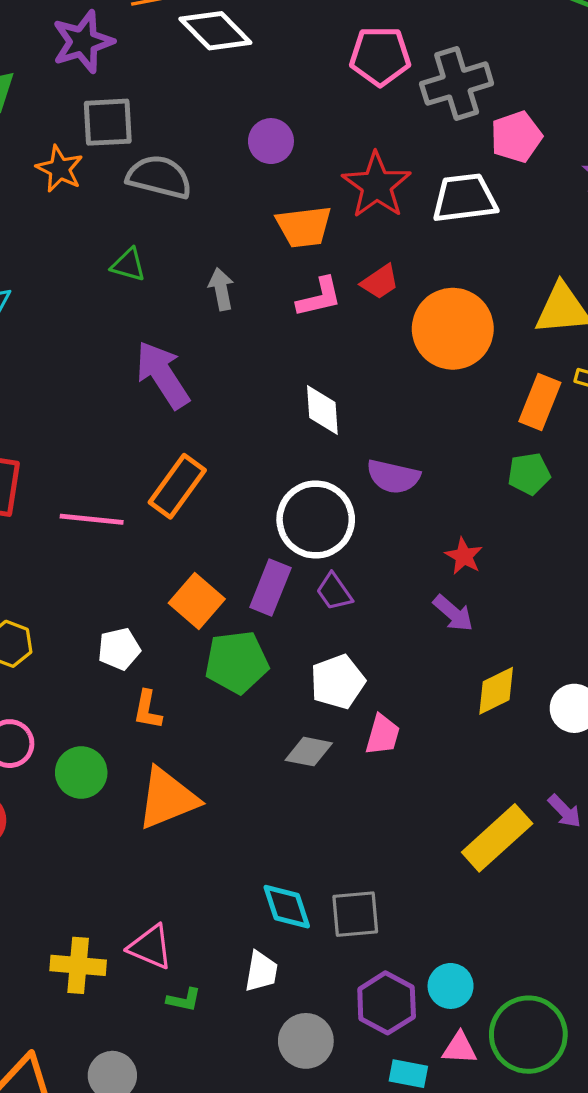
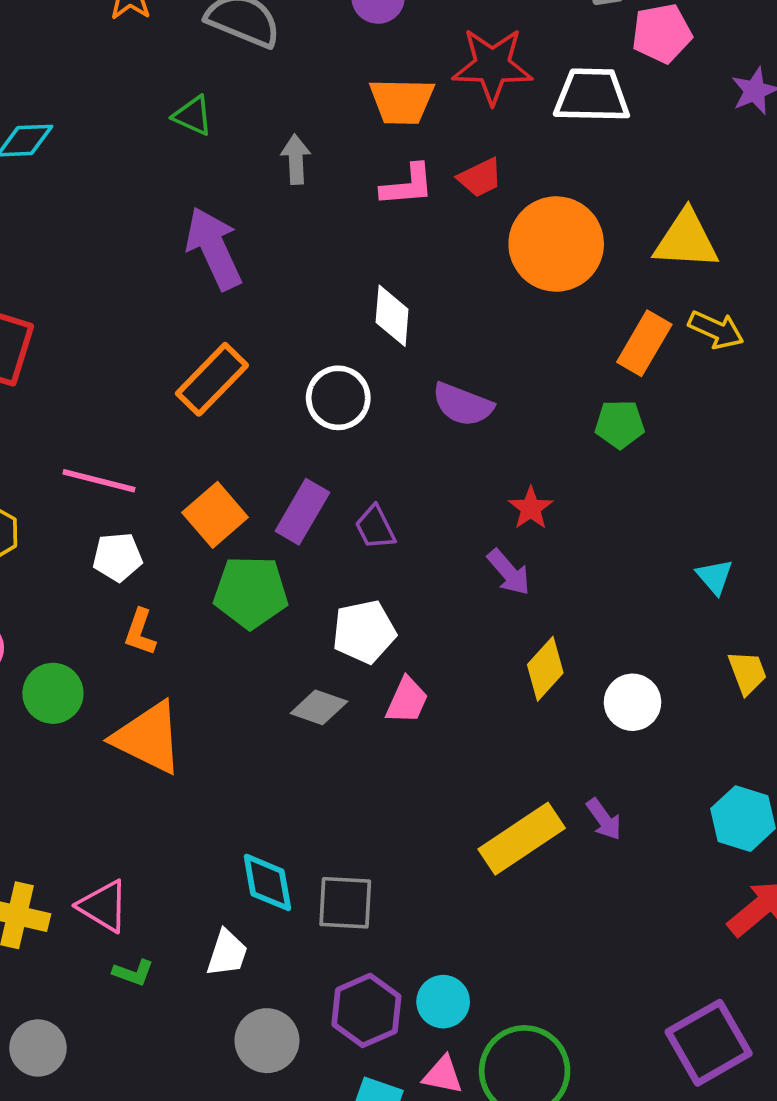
red star: (377, 185) -> (492, 66), turned 30
pink line: (92, 519) -> (99, 481), moved
white circle: (316, 519) -> (338, 398), moved, size x0.7
yellow diamond: (496, 691) -> (545, 669), turned -30
orange triangle: (167, 798) -> (148, 738), turned 40

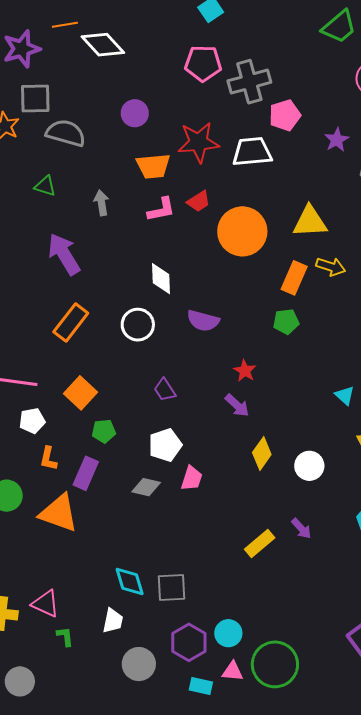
purple rectangle: (302, 512) -> (86, 473), moved
green pentagon: (251, 592) -> (104, 431), size x0.6
yellow rectangle: (522, 839) -> (260, 544), size x0.7
green L-shape: (133, 973) -> (65, 637), turned -110

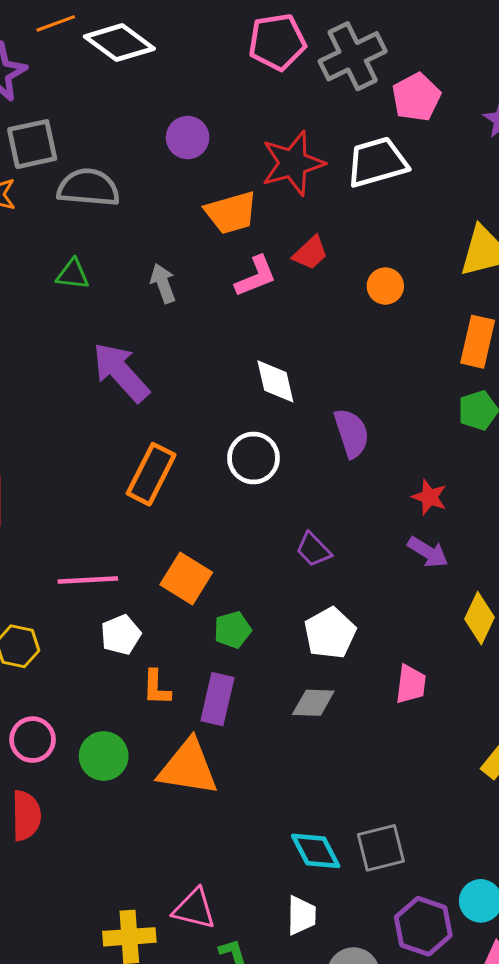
orange circle: (242, 231) -> (385, 286), size x0.5
purple semicircle: (203, 321) -> (352, 433), turned -112
pink trapezoid: (192, 478) -> (411, 684), moved

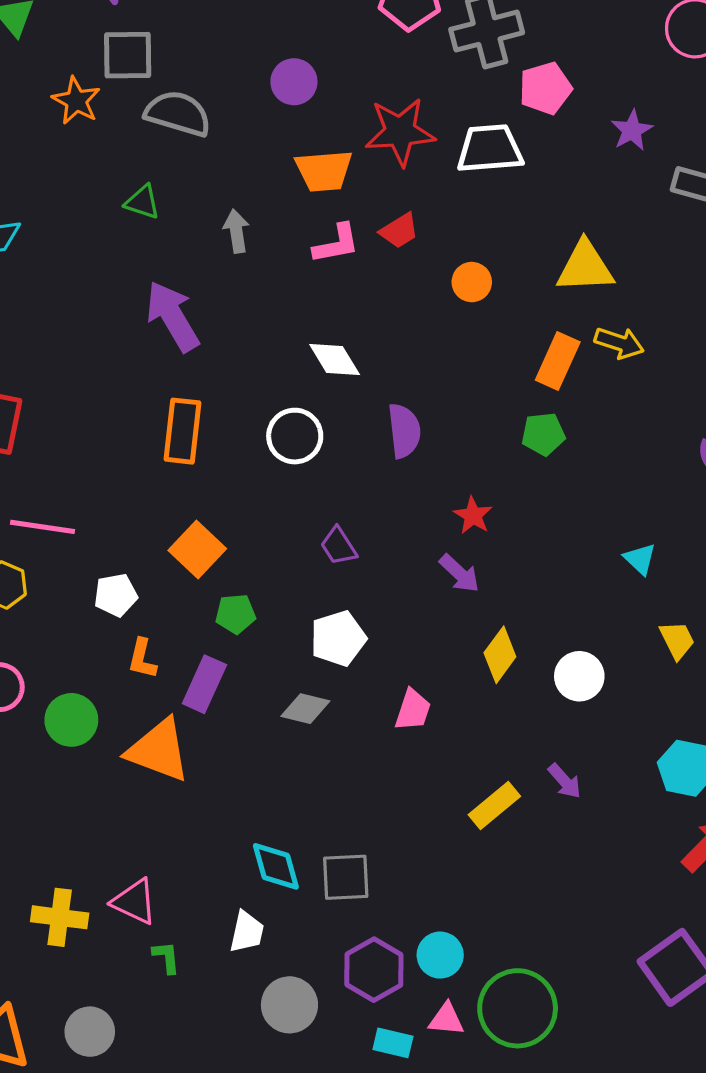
white diamond: (275, 381) -> (335, 359), turned -30
orange rectangle: (151, 474) -> (183, 431), turned -32
pink line: (88, 580) -> (43, 527), moved

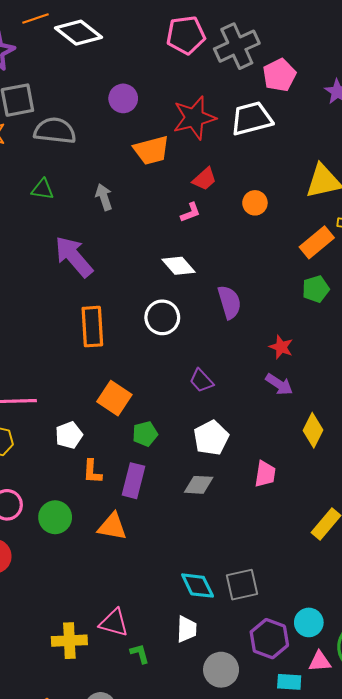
pink L-shape: (336, 244) -> (190, 212), moved, size x0.7
orange rectangle: (558, 361) -> (317, 242), turned 36
orange triangle: (159, 750) -> (112, 527), size x0.7

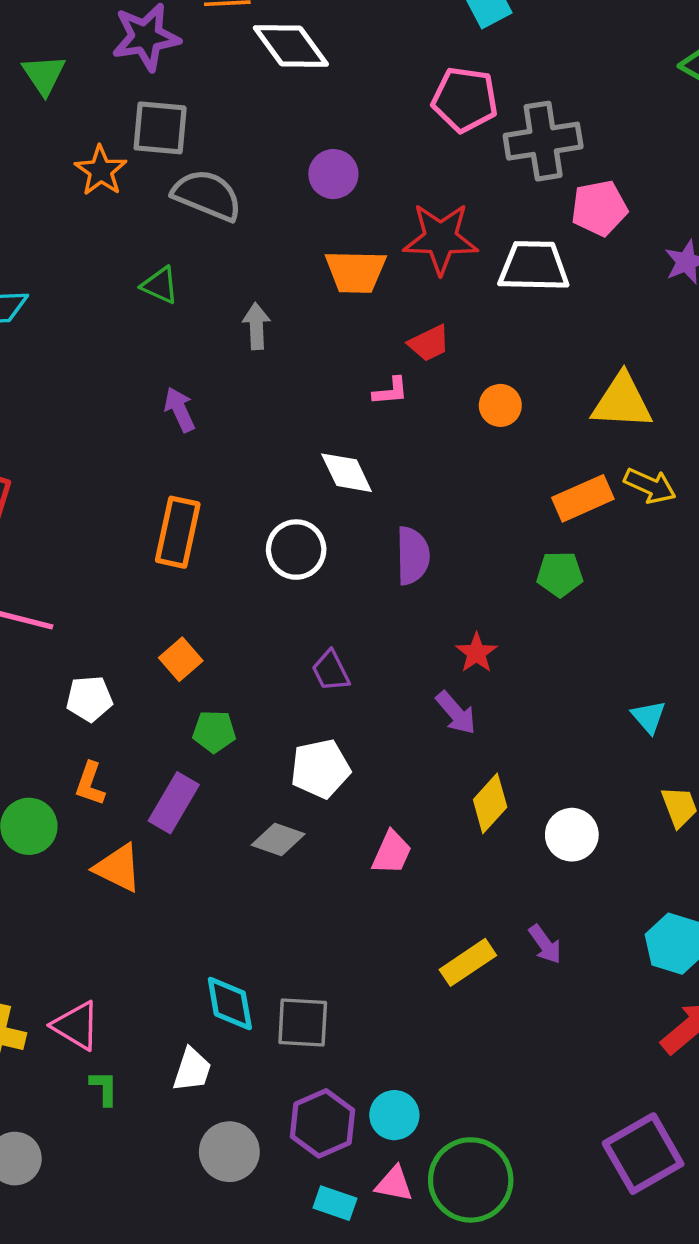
purple arrow: (74, 257) -> (180, 410), size x0.6
orange square: (114, 398) -> (181, 659), size x0.7
orange L-shape: (92, 472) -> (90, 784), moved

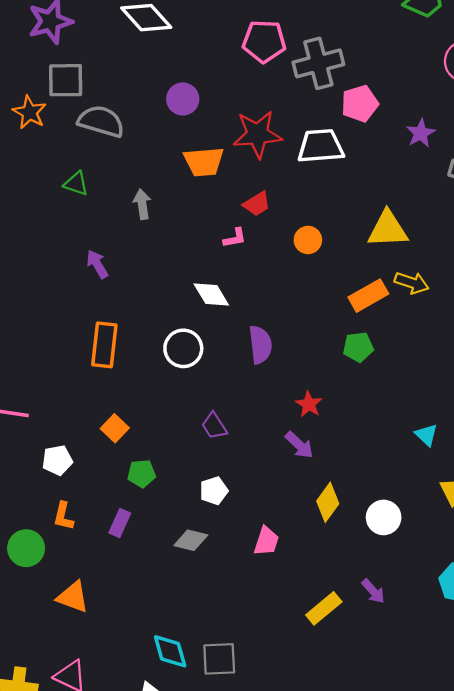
white pentagon: (320, 769) -> (214, 491), size x0.7
purple rectangle: (174, 803) -> (120, 523), size x0.7
orange triangle: (118, 868) -> (73, 597), moved

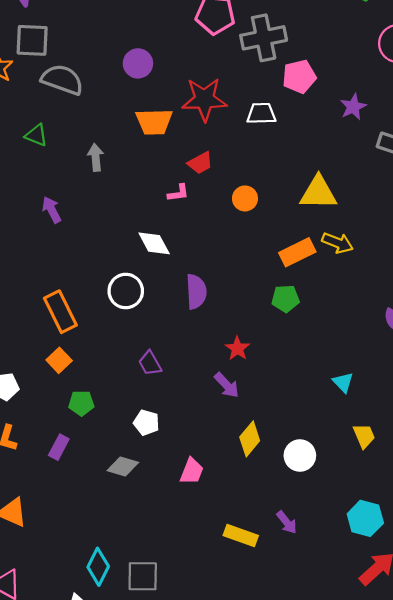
white trapezoid: (321, 146) -> (261, 114), size x0.7
orange rectangle: (104, 345) -> (60, 312), moved, turned -36
white pentagon: (214, 491) -> (146, 423), turned 30
yellow rectangle: (324, 608) -> (241, 535), turned 56
cyan diamond: (170, 651) -> (98, 567), turned 39

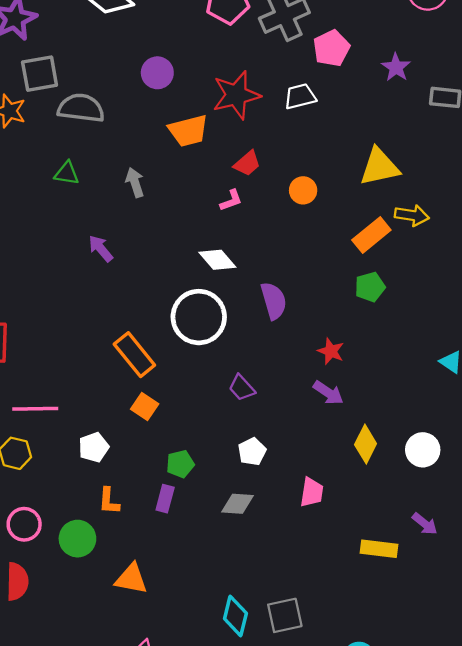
white circle: (126, 291) -> (199, 317), size x1.4
green pentagon: (81, 403) -> (180, 464), moved
white pentagon: (146, 423) -> (252, 452), turned -30

